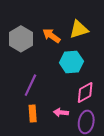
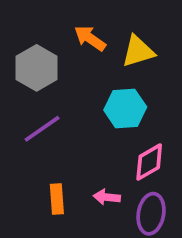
orange arrow: (51, 36) -> (90, 38), moved
purple line: (30, 85) -> (42, 129), moved, turned 30

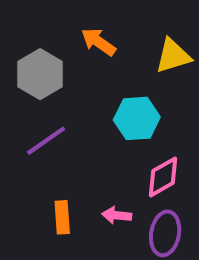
yellow triangle: (138, 51) -> (173, 56), moved

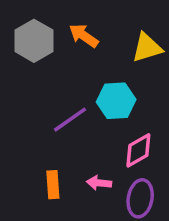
gray hexagon: (40, 74) -> (34, 41), moved
purple line: (46, 141) -> (70, 120), moved

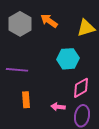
purple line: (70, 120) -> (17, 70), moved, turned 40
orange rectangle: (53, 185) -> (26, 100), moved

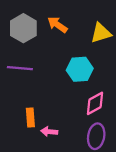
purple line: (17, 70) -> (20, 68), moved
pink arrow: (58, 107) -> (49, 132), moved

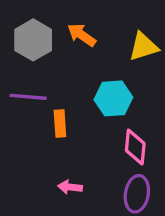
pink diamond: (95, 103) -> (135, 147), turned -55
orange rectangle: (30, 117) -> (60, 124), moved

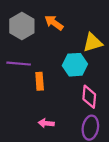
yellow triangle: (144, 47) -> (93, 43), moved

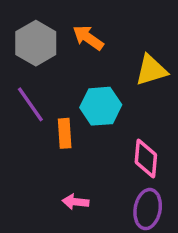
purple line: (19, 64) -> (30, 104), turned 50
cyan hexagon: (75, 65) -> (101, 106), moved

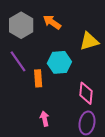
pink arrow: (75, 202) -> (45, 119), turned 72

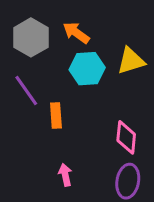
cyan hexagon: (59, 62) -> (87, 69), moved

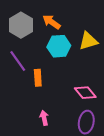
pink diamond: (126, 137) -> (85, 93), turned -45

